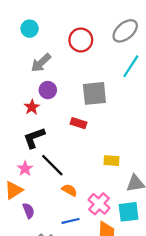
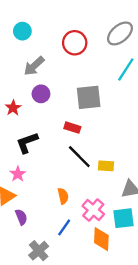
red star: (32, 107) -> (13, 108), moved
black line: (52, 165) -> (79, 157), moved
orange semicircle: (69, 190) -> (63, 196), turned 49
blue line: (71, 221) -> (64, 227), turned -42

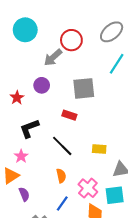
cyan circle: (22, 31) -> (25, 30), size x1.5
gray arrow: (34, 66) -> (53, 58), moved
black line: (79, 157) -> (62, 146), moved

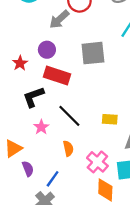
red rectangle: (69, 115) -> (57, 76), moved, size x1.6
pink star: (21, 156) -> (41, 127), moved
blue line: (62, 204) -> (53, 179), moved

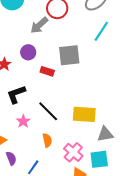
red rectangle: (57, 76) -> (47, 71), moved, size x0.6
yellow rectangle: (110, 119) -> (84, 114), size x1.6

